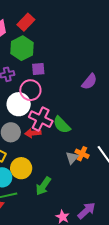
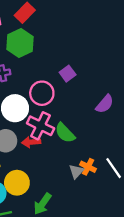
purple square: (38, 69) -> (68, 74), moved, turned -32
purple semicircle: (89, 82) -> (105, 104), moved
pink circle: (30, 90) -> (42, 93), moved

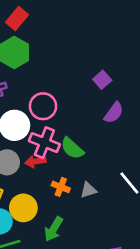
purple square: (68, 74) -> (102, 80), moved
orange cross: (88, 167) -> (61, 187), moved
gray triangle: (76, 171) -> (88, 190), turned 35

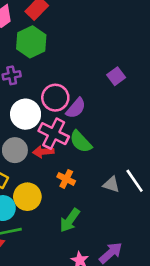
purple semicircle: (114, 113) -> (76, 108), moved
gray triangle: (88, 190) -> (111, 184), moved, turned 30
green arrow: (54, 229) -> (70, 220), moved

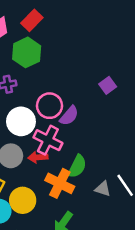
green semicircle: (81, 142) -> (77, 166), moved, turned -110
orange cross: (66, 179) -> (60, 183), size x1.6

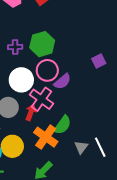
green hexagon: (27, 52) -> (42, 44), moved
red arrow: (38, 157) -> (31, 112), turned 105
gray triangle: (103, 189) -> (81, 147), turned 40

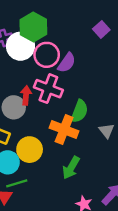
white circle: (21, 80) -> (20, 46), moved
red arrow: (31, 112) -> (26, 95), moved

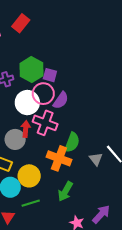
purple square: (101, 29) -> (50, 75), moved, turned -32
white circle: (20, 46) -> (27, 103), moved
green line: (17, 183) -> (31, 203), moved

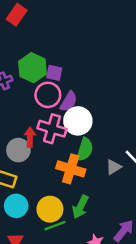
white circle: (27, 103) -> (78, 121), moved
gray triangle: (96, 159) -> (114, 167), turned 40
yellow circle: (29, 176) -> (50, 209), moved
green line: (31, 203) -> (55, 226), moved

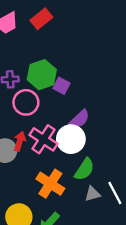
pink circle: (48, 95) -> (26, 102), moved
purple semicircle: (69, 101) -> (80, 119), moved
green semicircle: (85, 149) -> (84, 169), moved

